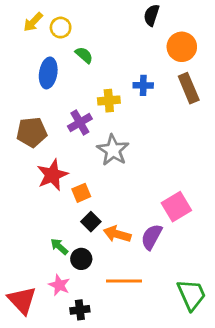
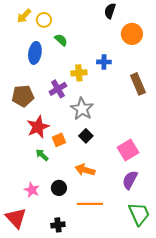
brown rectangle: (189, 88) -> (138, 84), moved
black square: (91, 222) -> (86, 136), moved
purple semicircle: (152, 237) -> (130, 180), moved
green arrow: (59, 247) -> (42, 155), moved
pink star: (59, 285) -> (32, 190), moved

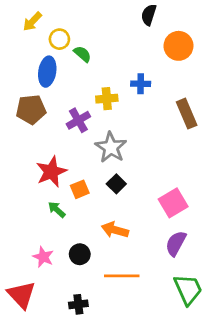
yellow circle: (44, 20) -> (59, 39), moved
brown pentagon: (23, 96) -> (31, 109), moved

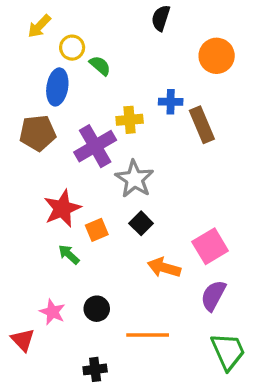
black semicircle: (149, 15) -> (161, 18), moved
brown rectangle: (187, 114) -> (202, 125), moved
purple cross: (78, 120) -> (95, 146), size x1.4
orange arrow: (115, 230) -> (164, 268), moved
red triangle: (22, 295) -> (23, 340), moved, size x0.7

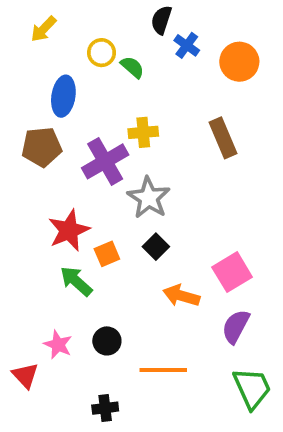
black semicircle: (161, 18) -> (161, 20), moved
yellow circle: (72, 48) -> (102, 53), moved
green semicircle: (100, 66) -> (132, 67), moved
blue cross: (171, 102) -> (187, 45), moved, turned 35
green arrow: (69, 254) -> (76, 281), size x1.4

